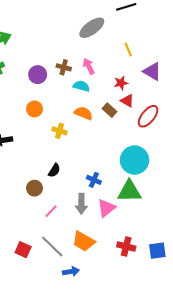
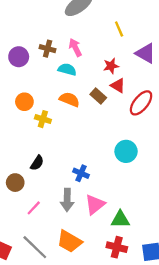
orange circle: (35, 109) -> (24, 102), moved
cyan circle: (135, 160) -> (126, 151), size x0.7
green triangle: (129, 191) -> (120, 219), moved, size x0.7

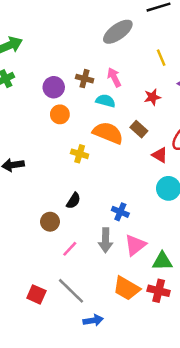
red triangle: (118, 86) -> (160, 155), moved
orange semicircle: (69, 99) -> (108, 133), size x1.4
orange circle: (24, 102) -> (60, 114), moved
orange trapezoid: (69, 241) -> (126, 288), moved

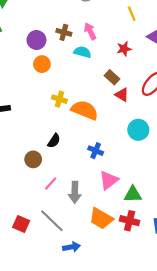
orange semicircle: (108, 133) -> (85, 110), moved
red triangle: (160, 155) -> (122, 95), moved
gray arrow: (106, 240) -> (75, 192), moved

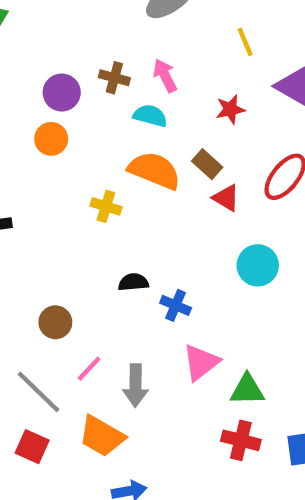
orange circle: (42, 64) -> (51, 139), moved
orange semicircle: (85, 110) -> (154, 170), moved
black semicircle: (54, 141) -> (133, 282), moved, turned -128
orange trapezoid: (101, 219) -> (102, 436), moved
gray line: (52, 221) -> (38, 392), moved

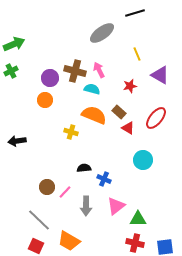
brown cross: (114, 78) -> (75, 71), size x1.5
pink line: (89, 369) -> (65, 192), moved
gray arrow: (135, 386) -> (86, 206), moved

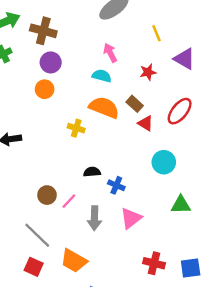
brown cross: (75, 71) -> (43, 31), moved
green triangle: (138, 219) -> (181, 205), moved

